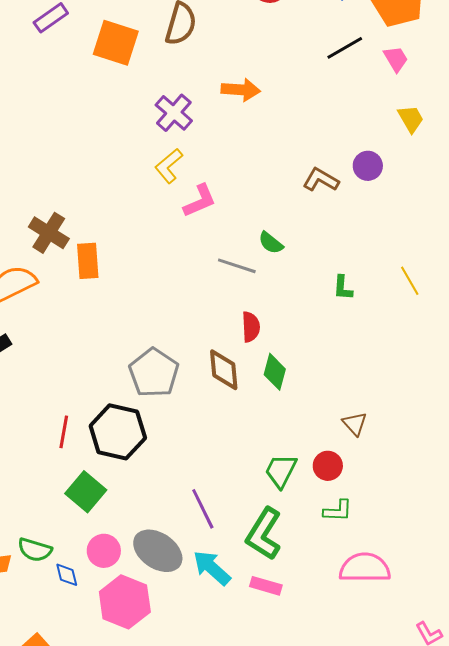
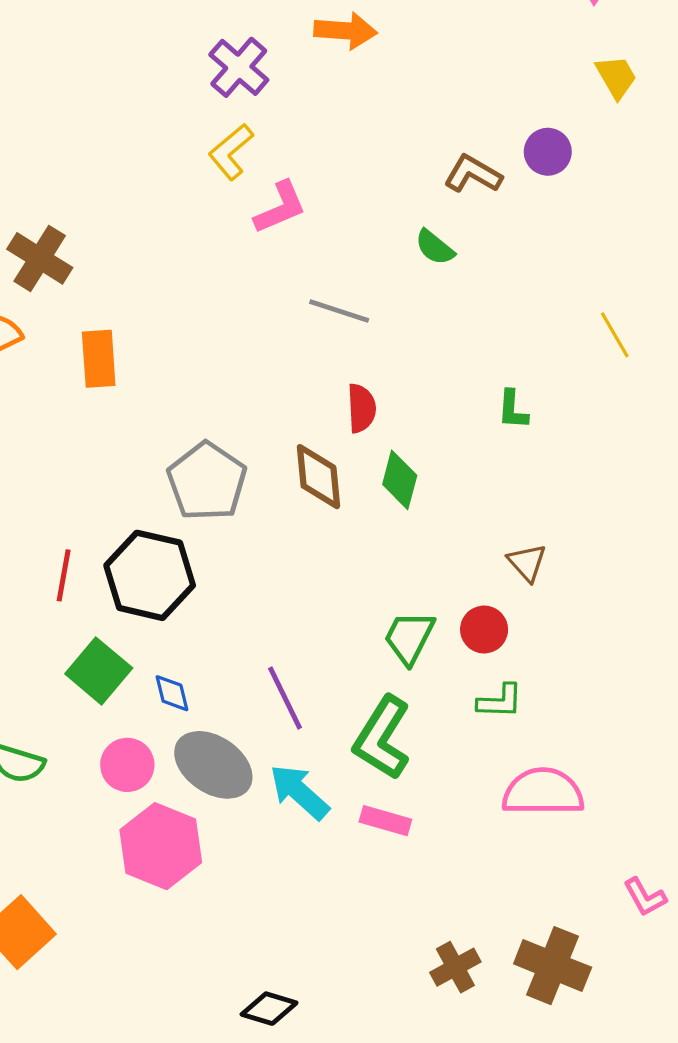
green semicircle: (271, 243) -> (435, 247), moved
orange rectangle: (88, 261) -> (99, 359), moved
green L-shape: (343, 288) -> (513, 410), moved
blue diamond: (67, 575) -> (172, 693), moved

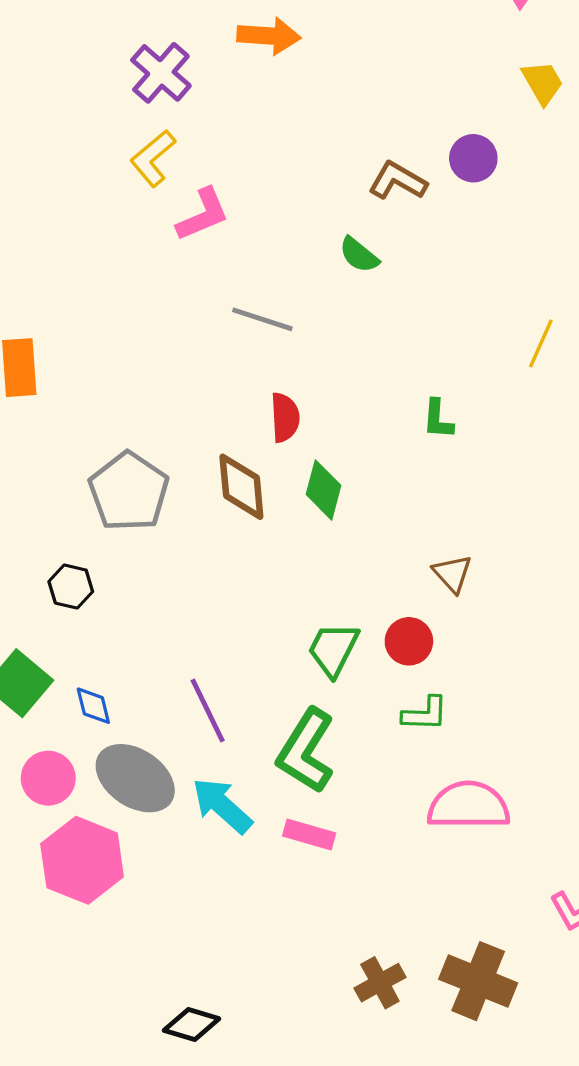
yellow line: (615, 335) -> (541, 343), turned 54
black hexagon: (150, 575) -> (71, 587), size x0.5

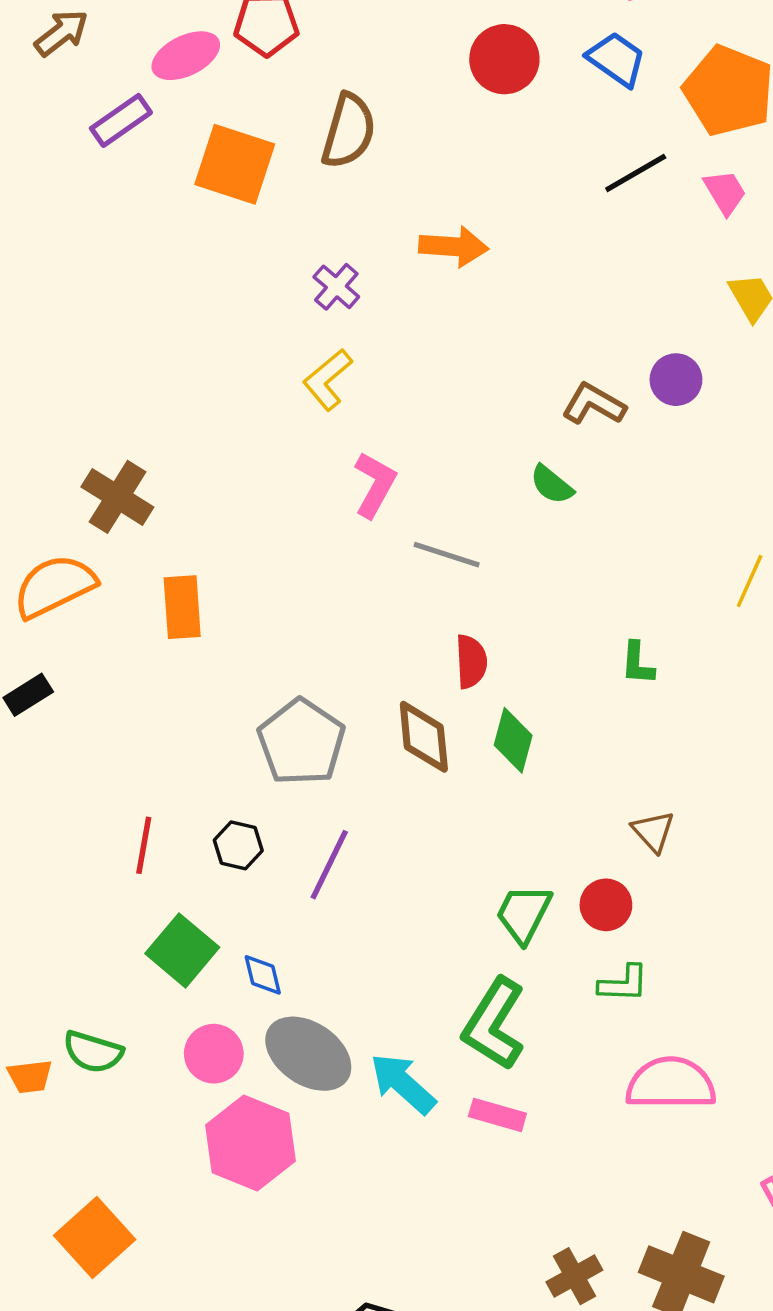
purple cross: (161, 73) -> (336, 287), size x0.7
pink L-shape: (203, 215) -> (375, 485), moved, turned -38
purple line: (208, 711) -> (329, 865), moved, turned 52

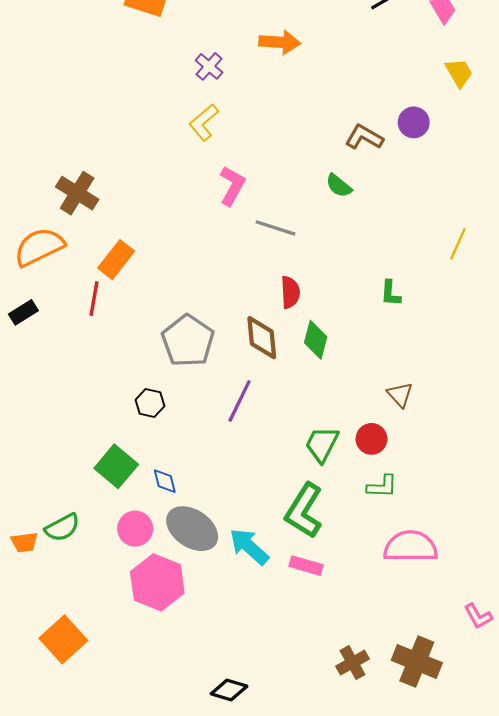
orange rectangle: (182, 607) -> (116, 260), turned 42
red line: (144, 845) -> (94, 299), moved
purple line: (329, 865) -> (240, 401), moved
green semicircle: (93, 1052) -> (62, 528), turned -45

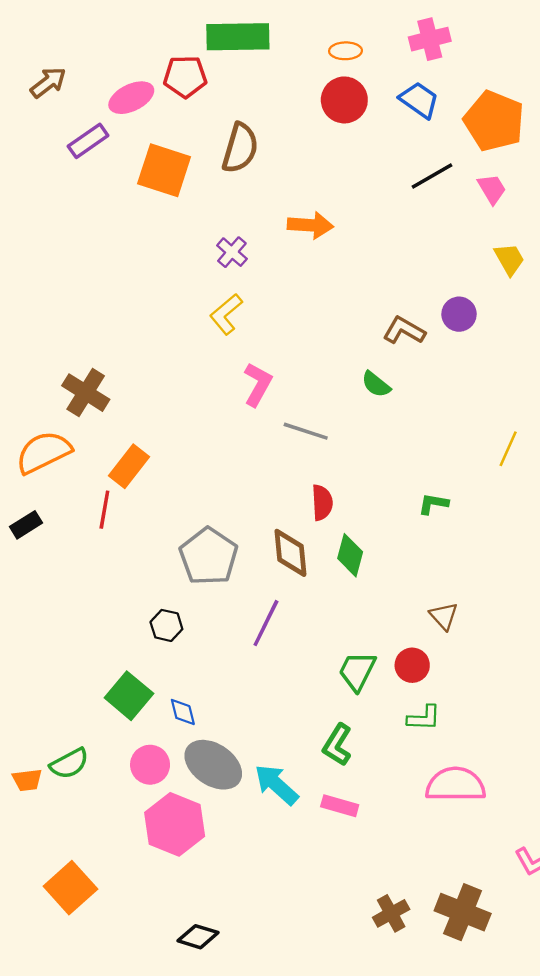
green L-shape: (390, 293) -> (433, 504), turned 96
green L-shape: (304, 511) -> (337, 745), size x0.7
black diamond: (229, 690) -> (198, 937), moved

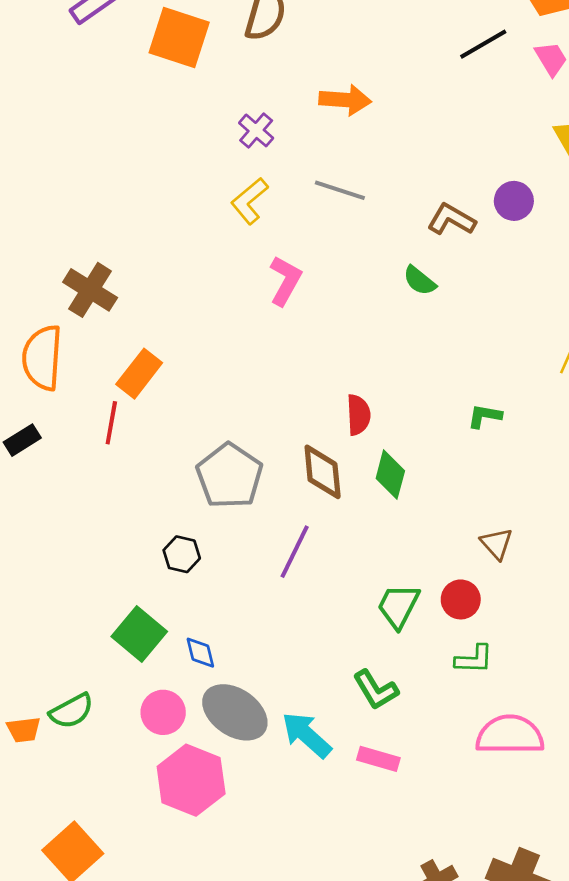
gray line: (306, 431) -> (340, 190), moved
orange semicircle: (44, 452) -> (42, 358), turned -60
green L-shape: (337, 745) -> (376, 690), turned -63

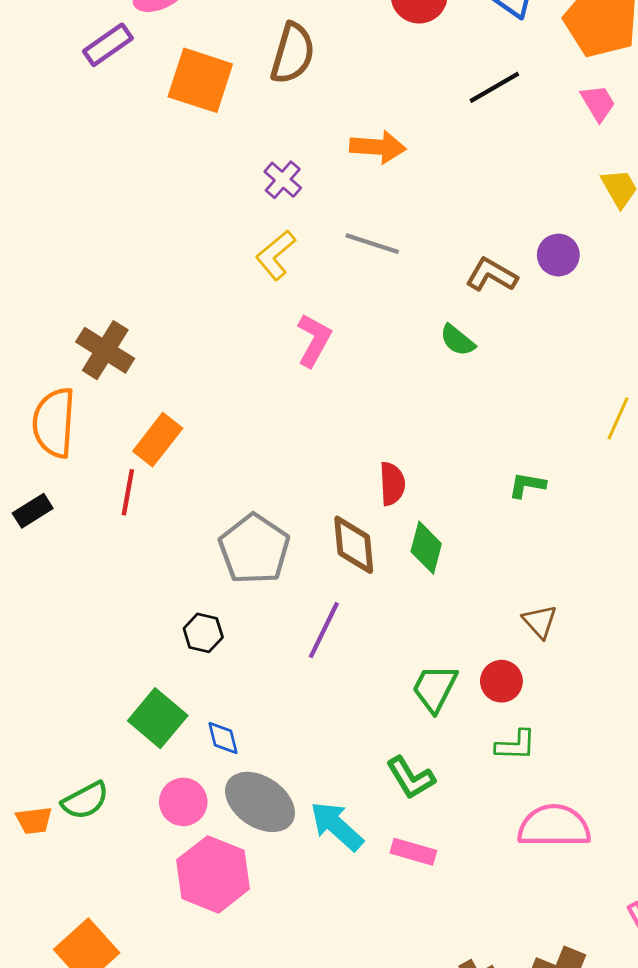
black line: (483, 44) -> (494, 87), moved

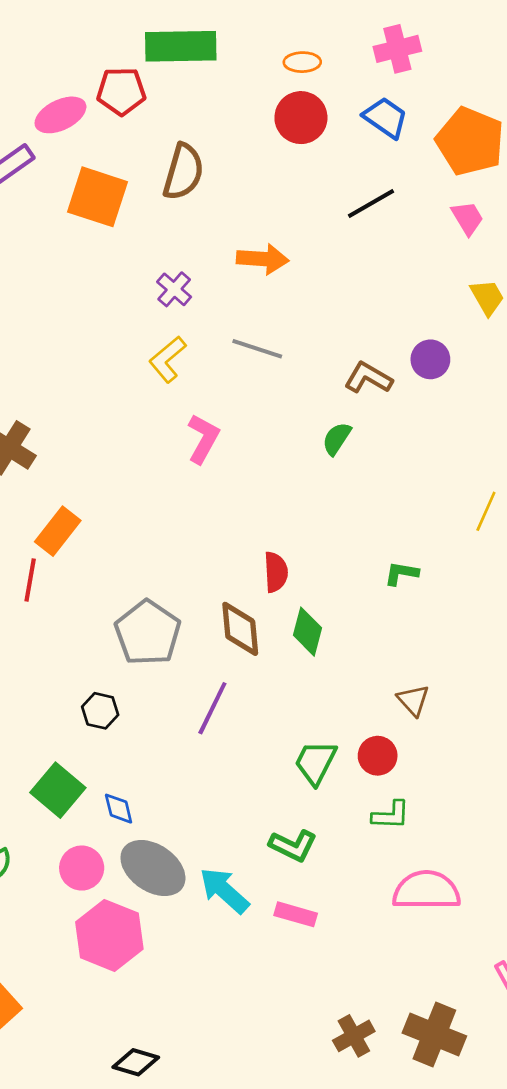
green semicircle: (457, 340) -> (337, 439), turned 84
green L-shape: (411, 778) -> (293, 846), turned -33

